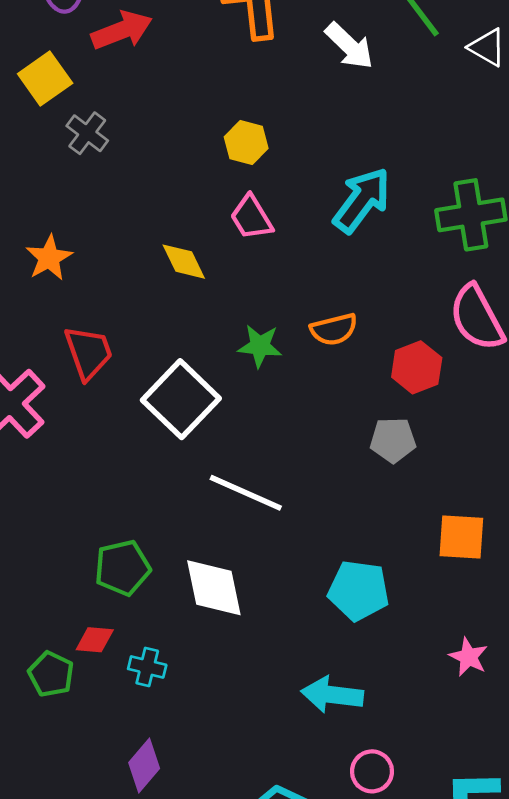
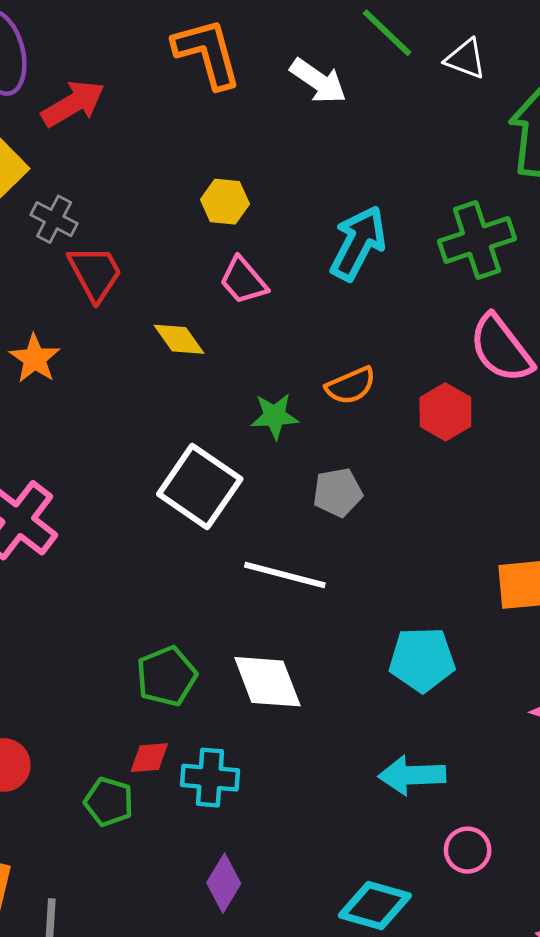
red trapezoid: (88, 353) -> (95, 273), moved
gray pentagon: (393, 440) -> (338, 492), moved
cyan cross: (147, 667) -> (210, 778), size x1.4

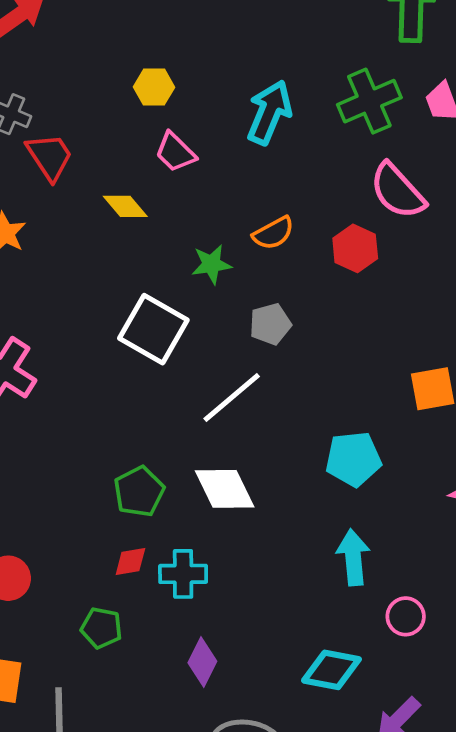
white line: (285, 575) -> (232, 398), turned -50
cyan arrow: (412, 775) -> (353, 557), turned 92
green pentagon: (109, 802) -> (101, 628), moved

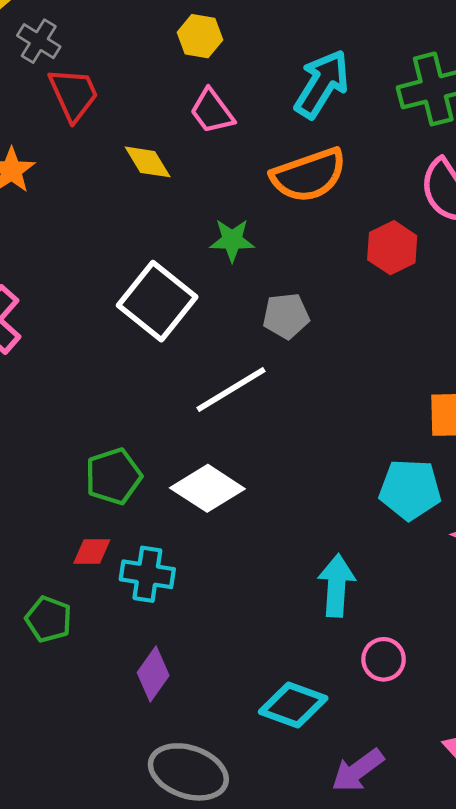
orange semicircle: (273, 233) -> (309, 175), moved, size x1.6
cyan pentagon: (353, 459) -> (410, 490), moved
white diamond: (225, 489) -> (207, 488), turned -40

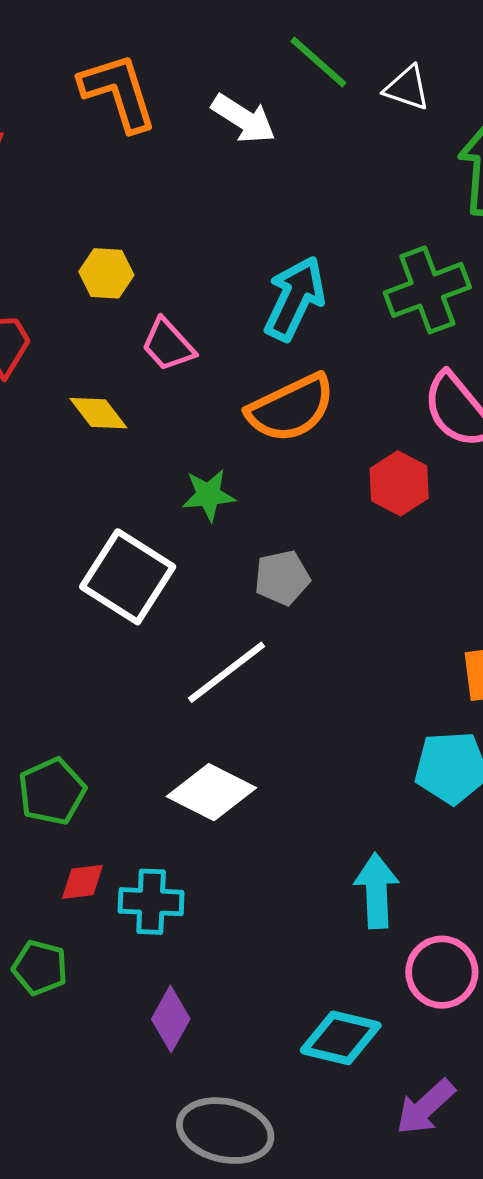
yellow hexagon: (200, 36) -> (106, 273), moved
green pentagon: (113, 476) -> (52, 791), moved
pink circle: (384, 659) -> (442, 972), size x1.4

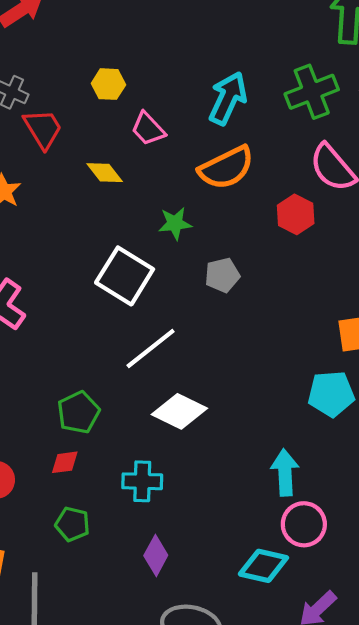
white line: (226, 672) -> (151, 348), moved
red diamond: (82, 882) -> (65, 462), moved
pink circle: (442, 972) -> (304, 524), moved

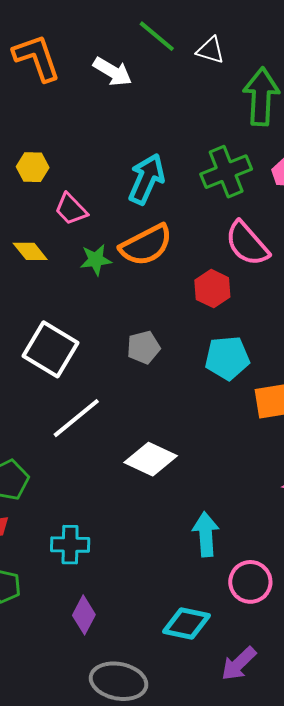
green star: (175, 223) -> (96, 260), moved
cyan pentagon: (331, 394) -> (227, 358), moved
white diamond: (179, 411) -> (151, 459), moved
pink circle: (304, 524) -> (250, 582), moved

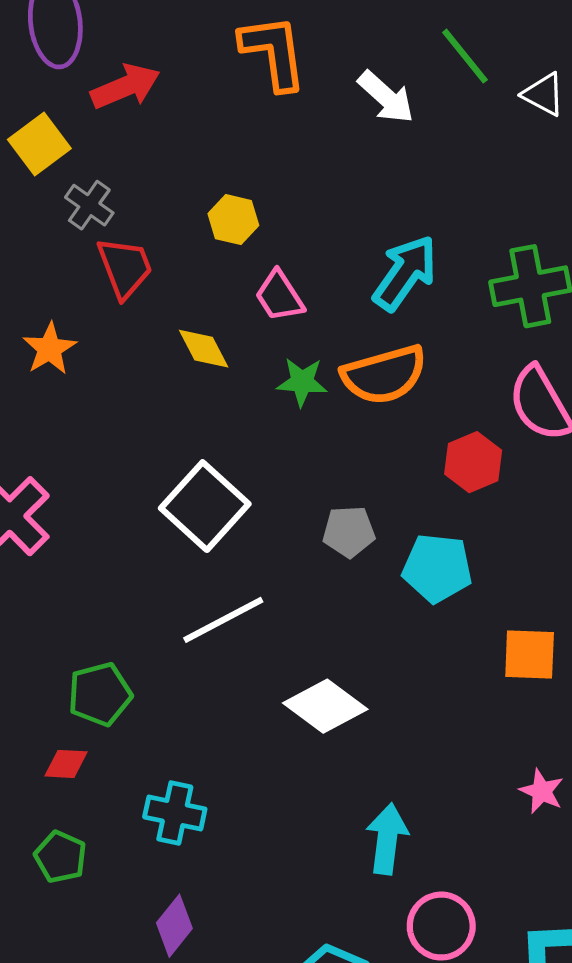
cyan pentagon: (227, 358) -> (437, 568), moved

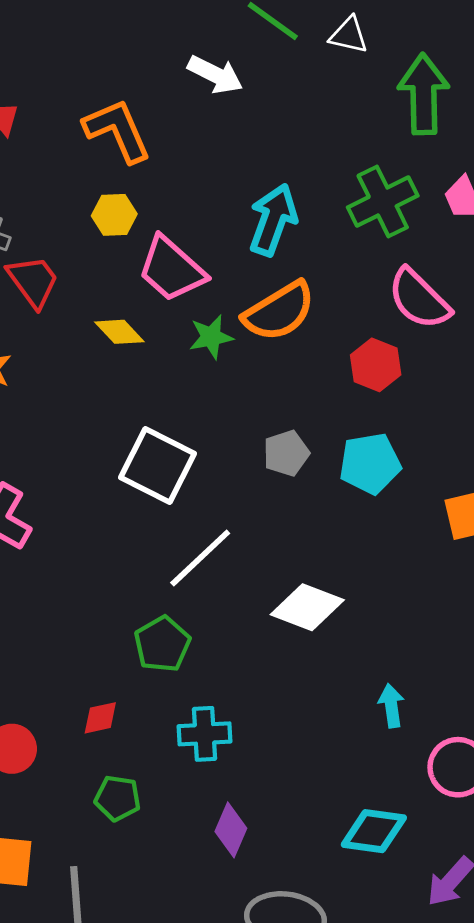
orange L-shape: (273, 52) -> (117, 130), moved
pink trapezoid: (279, 296) -> (172, 269), size x1.5
green pentagon: (100, 694) -> (162, 644), moved
cyan arrow: (387, 839) -> (391, 706), size x0.7

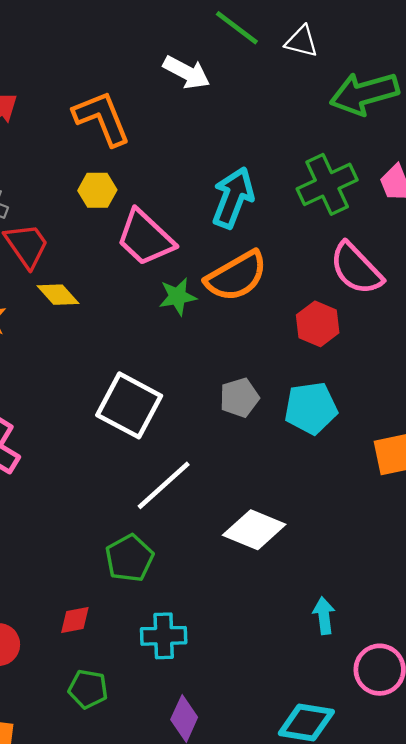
green arrow: (424, 94) -> (364, 93), turned -106
yellow diamond: (119, 332) -> (58, 295), moved

